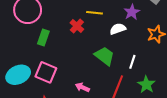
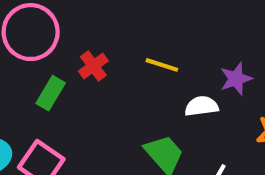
red cross: (77, 26) -> (93, 66), moved

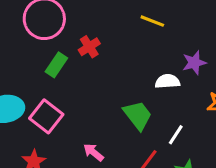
yellow line: (162, 65) -> (152, 21), moved

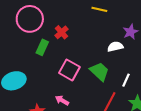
pink square: (46, 116) -> (69, 70), moved
pink arrow: (93, 152) -> (62, 100), moved

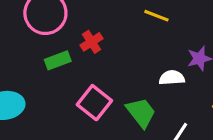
green rectangle: (42, 47) -> (58, 60), turned 35

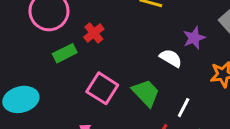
white semicircle: (172, 78) -> (171, 58), turned 40

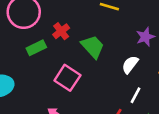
white semicircle: (171, 58) -> (130, 65), moved, turned -84
green trapezoid: (146, 93) -> (93, 47), moved

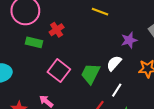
green trapezoid: (93, 47) -> (91, 74), moved, turned -115
green rectangle: (36, 48) -> (34, 42), turned 35

